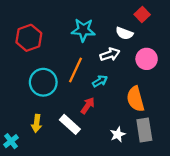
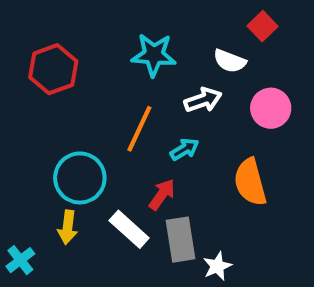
cyan circle: (43, 82) -> (80, 178), moved
gray rectangle: (144, 130) -> (180, 240), moved
white star: (118, 134) -> (217, 266), moved

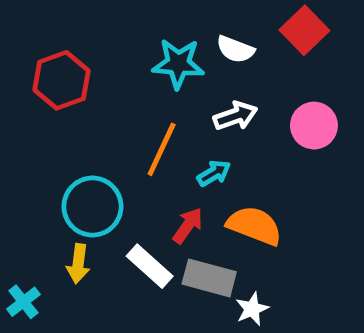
red square: (262, 26) -> (304, 30), size x1.4
white semicircle: (230, 61) -> (235, 49), moved
orange semicircle: (250, 182) -> (254, 226), moved, turned 126
gray rectangle: (180, 240) -> (209, 278), turned -66

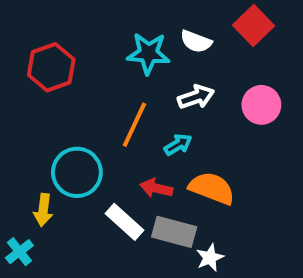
red arrow: (188, 226) -> (156, 188), turned -112
yellow arrow: (78, 264) -> (43, 210), moved

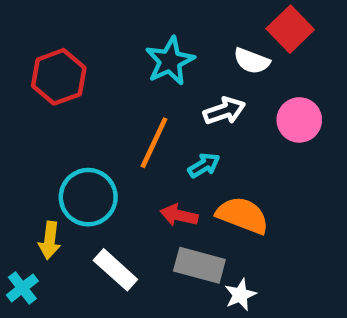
white semicircle: (196, 41) -> (252, 61), moved
cyan star: (148, 53) -> (170, 61), turned -30
white rectangle: (125, 222) -> (115, 270), moved

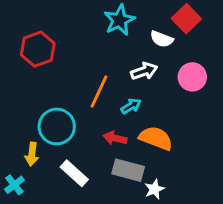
cyan star: (170, 61) -> (119, 20), moved

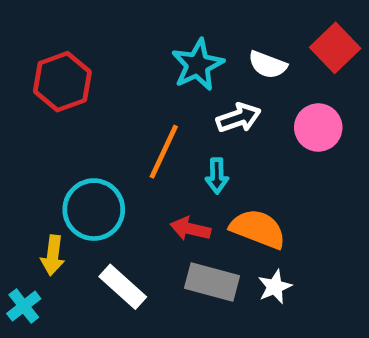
red square: (186, 19) -> (335, 48), moved
cyan star: (119, 20) -> (198, 65), moved
cyan arrow: (131, 106) -> (217, 176), turned 120
white star: (154, 189) -> (275, 287), moved

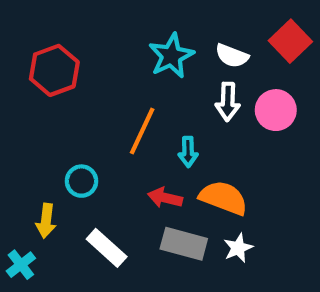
white arrow: (239, 118) -> (228, 102), moved, turned 111
cyan circle: (94, 210) -> (81, 181), size x0.6

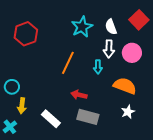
white semicircle: (232, 56) -> (111, 27), turned 49
cyan arrow: (188, 152) -> (98, 67), moved
cyan circle: (81, 181) -> (12, 87), moved
orange semicircle: (224, 198) -> (125, 86), moved
white star: (238, 248) -> (128, 112), moved

